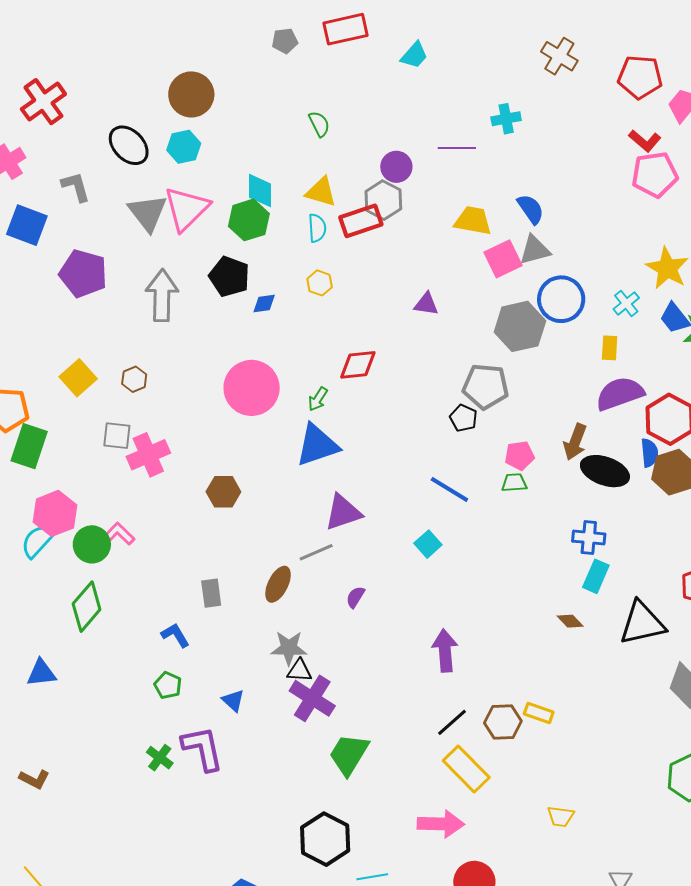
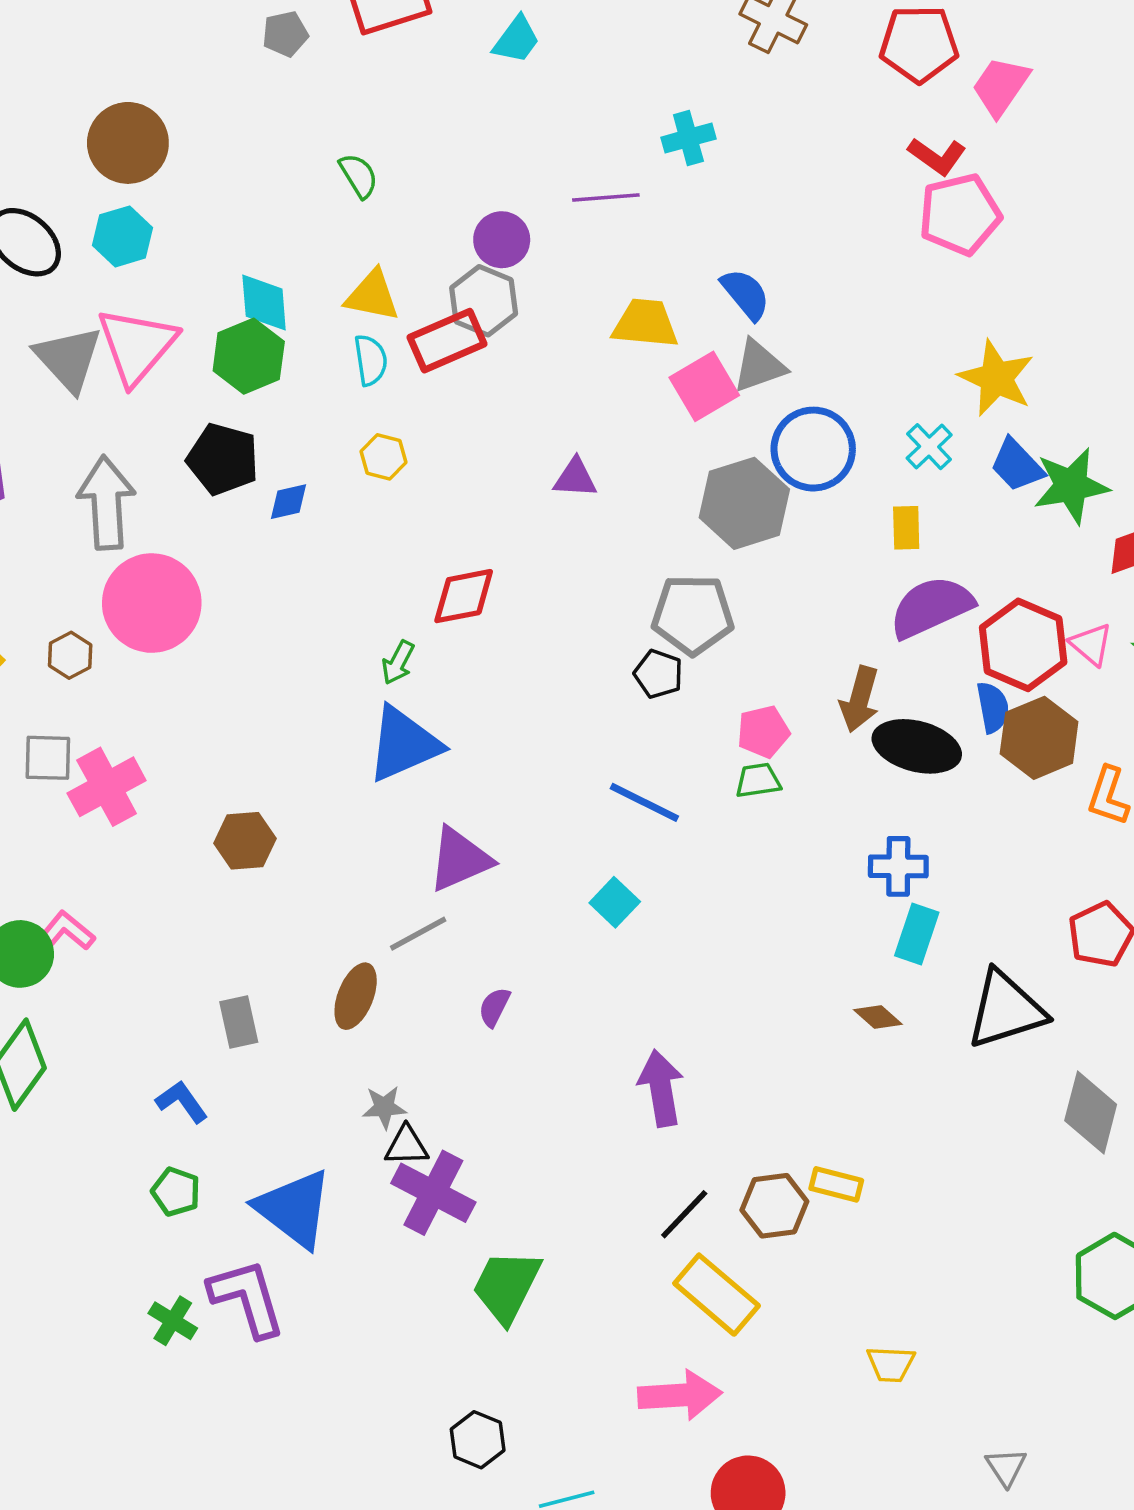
pink circle: (252, 388) -> (152, 603), moved
gray star: (289, 648) -> (384, 1107), size x0.7
blue triangle: (233, 701) -> (294, 1209), size x2.0
black hexagon: (325, 839) -> (478, 1440), size x0.6

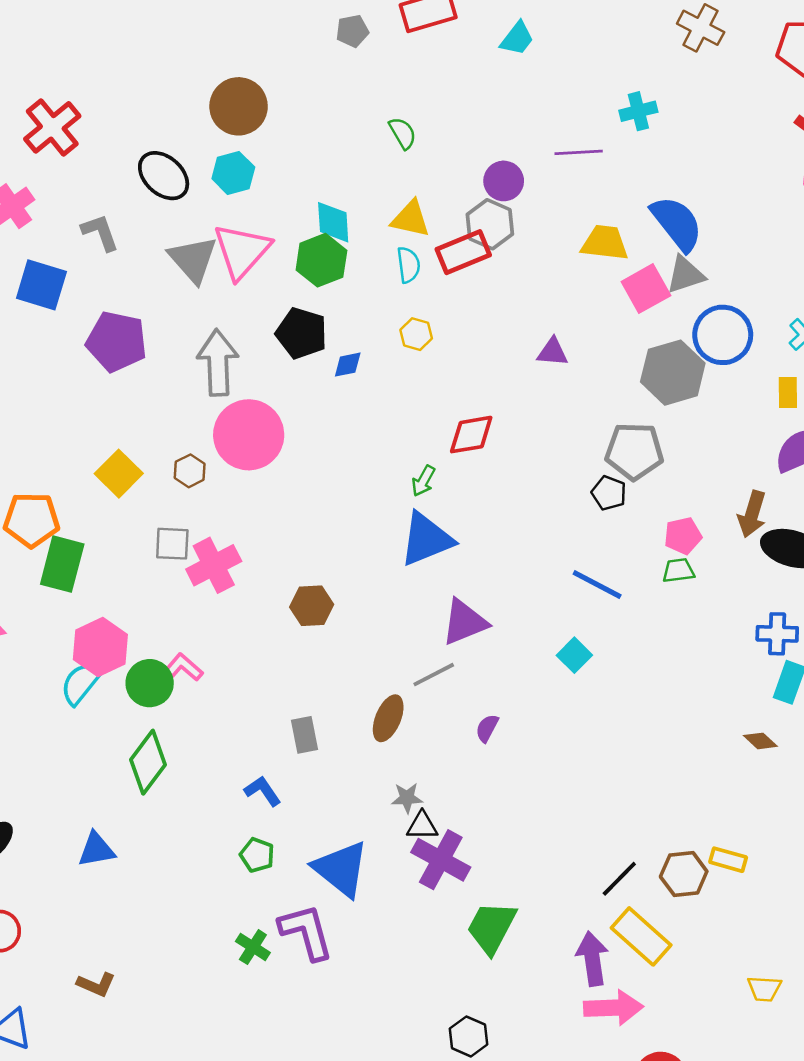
blue semicircle: (746, 294) -> (677, 223), size x1.5
purple arrow: (661, 1088) -> (592, 959), moved

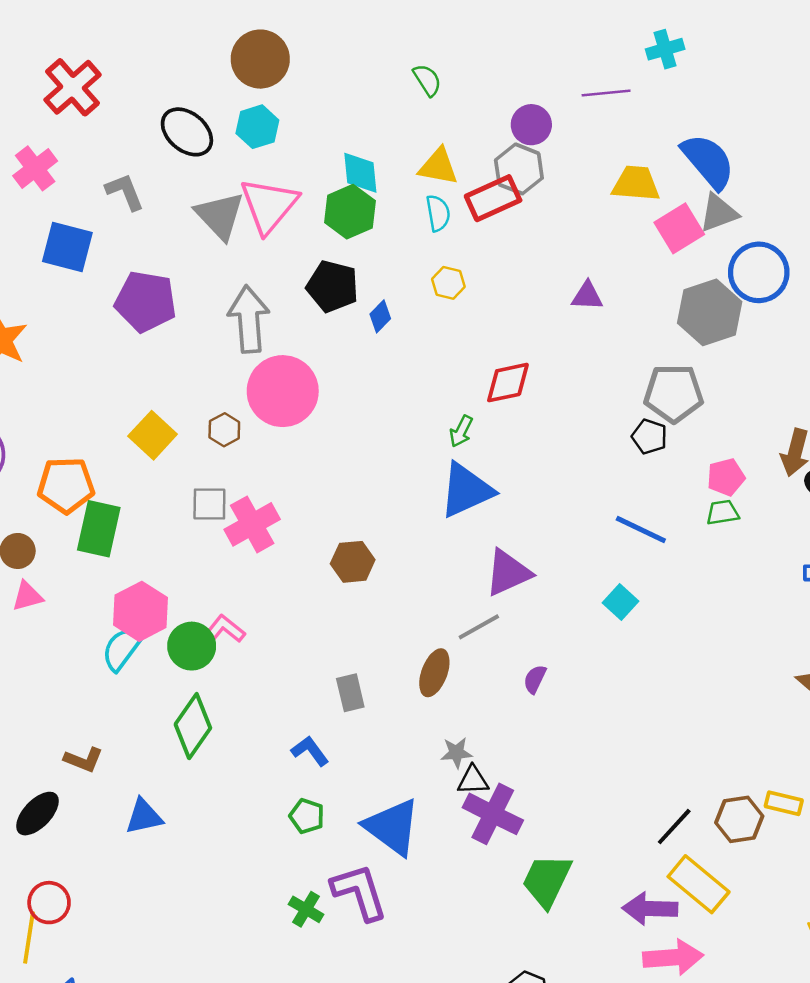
blue diamond: (348, 365) -> (380, 316), turned -32
purple arrow: (592, 959) -> (650, 909), turned -78
brown L-shape: (96, 984) -> (84, 760), moved

